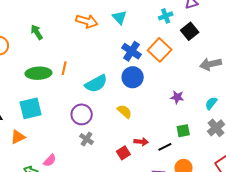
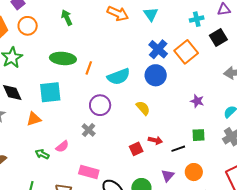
orange line: (64, 68) -> (89, 68), moved
gray cross: (86, 139) -> (89, 130), moved

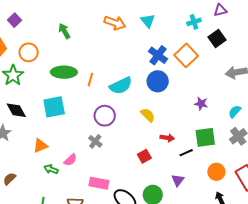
orange circle: (28, 26) -> (29, 52), moved
orange triangle: (34, 119) -> (40, 146), moved
green square: (198, 135) -> (205, 137), size x1.5
red arrow: (155, 140) -> (167, 138), moved
orange circle: (194, 172) -> (216, 172), moved

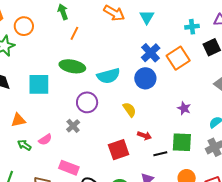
green ellipse: (64, 72) -> (72, 66), moved
orange line: (90, 80) -> (74, 33), moved
red square: (144, 156) -> (119, 150), size x1.5

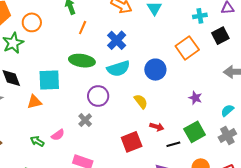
blue cross: (151, 53) -> (117, 40), moved
orange triangle: (18, 120) -> (34, 102), moved
green square: (182, 142) -> (195, 132), turned -30

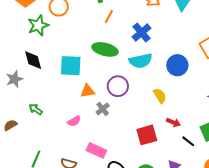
orange triangle: (34, 102) -> (88, 91), moved
green arrow: (37, 141) -> (36, 109), moved
black line: (173, 144) -> (188, 141), turned 48

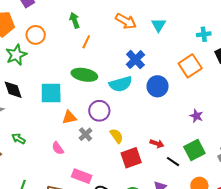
blue cross: (142, 32) -> (135, 60), moved
yellow semicircle: (160, 96) -> (117, 136), moved
pink semicircle: (74, 121) -> (58, 148), turned 88

